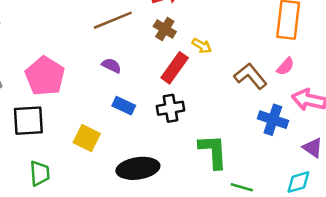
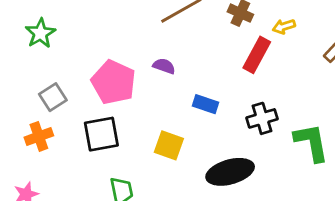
yellow arrow: (202, 46) -> (284, 26), turned 138
purple semicircle: (111, 66) -> (164, 66), moved
black cross: (171, 108) -> (262, 118), moved

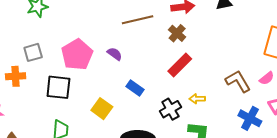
yellow arrow: (284, 26) -> (197, 99), moved
black cross: (262, 118) -> (170, 109), turned -30

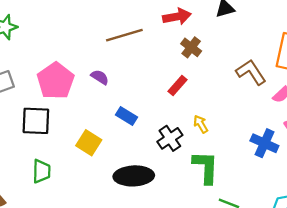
brown cross: (177, 33) -> (191, 47), moved
red rectangle: (180, 65) -> (178, 85), size x0.7
brown L-shape: (238, 81) -> (251, 72), moved
yellow arrow: (197, 99) -> (201, 124), turned 63

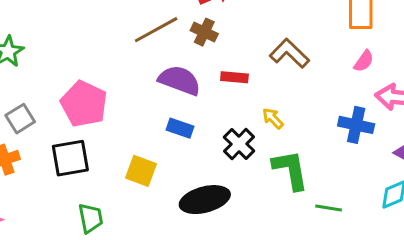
brown cross: (191, 47) -> (204, 32), moved
brown L-shape: (251, 72) -> (289, 53), moved
purple semicircle: (100, 77) -> (179, 80), moved, size x1.8
red rectangle: (178, 85) -> (234, 77), turned 66

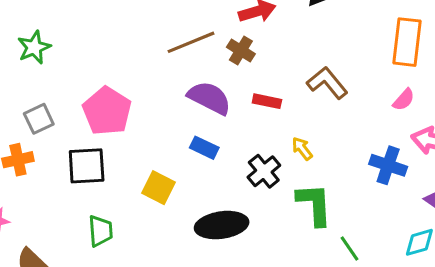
green line: (329, 208) -> (350, 249), turned 40

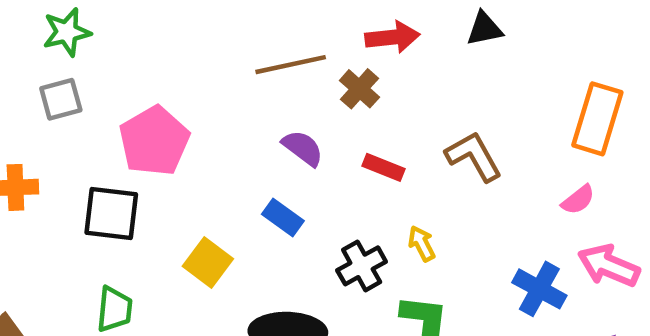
purple semicircle: (209, 98) -> (303, 148), size x0.7
gray square: (39, 119) -> (61, 99), moved

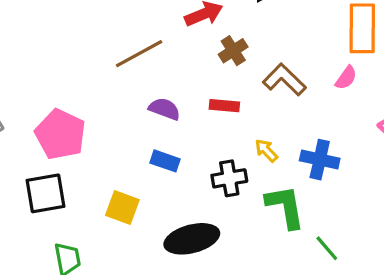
brown cross: (359, 89) -> (233, 51), moved, turned 32
pink semicircle: (578, 200) -> (346, 78), moved
black cross: (362, 266) -> (229, 178), turned 36
blue cross: (539, 289) -> (320, 160), moved

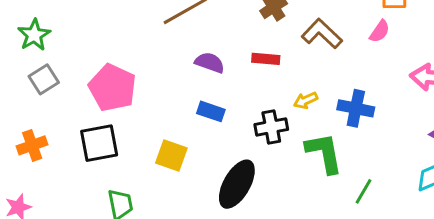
yellow arrow: (266, 151) -> (306, 100), turned -70
black ellipse: (192, 239) -> (237, 184), turned -45
green line: (327, 248) -> (363, 191), turned 72

